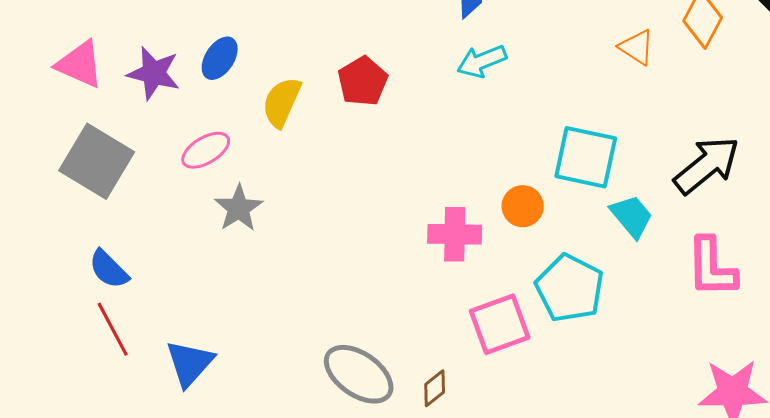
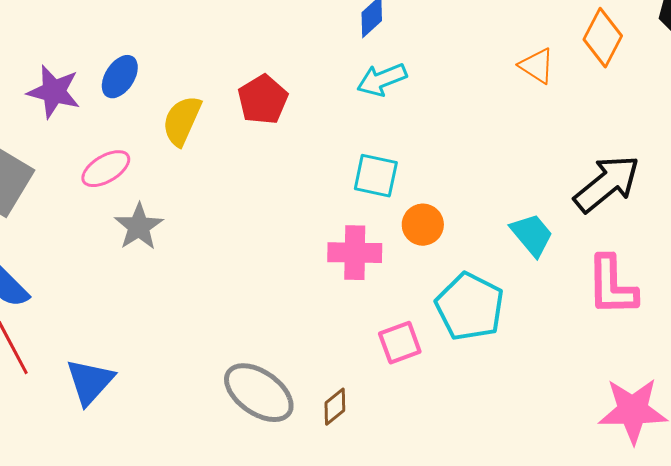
cyan square: (586, 157) -> (376, 176), moved, size x0.7
pink square: (500, 324) -> (400, 343), size x0.7

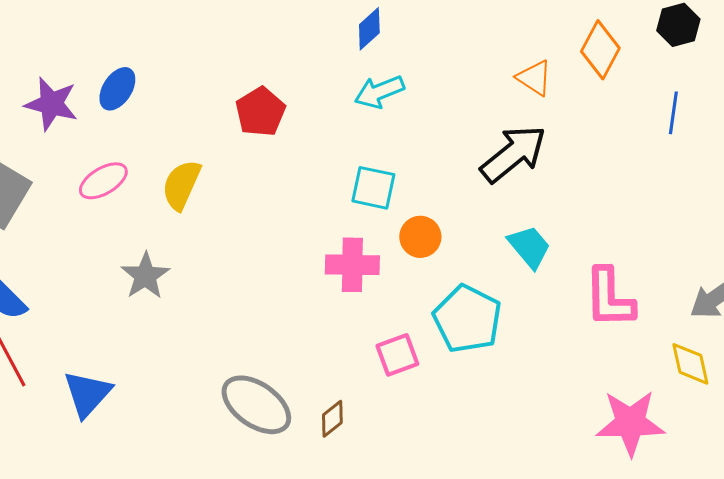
yellow semicircle: (182, 121) -> (181, 185), moved
black arrow: (607, 184) -> (513, 154), moved
gray star: (139, 227) -> (145, 276), moved

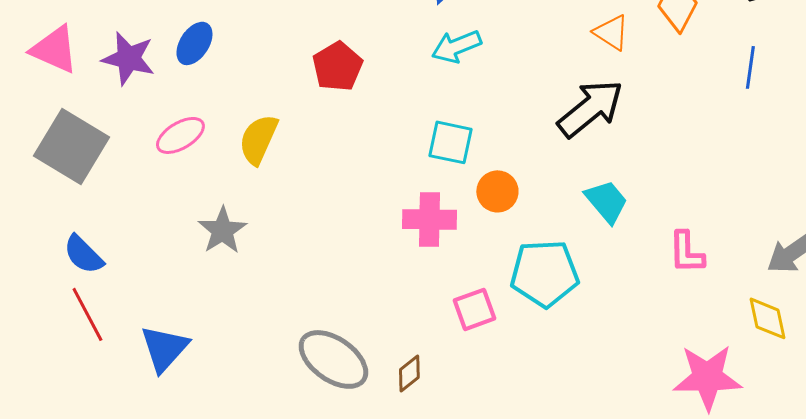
pink L-shape: (609, 298) -> (686, 252), size x0.7
cyan pentagon: (467, 319) -> (544, 273), turned -30

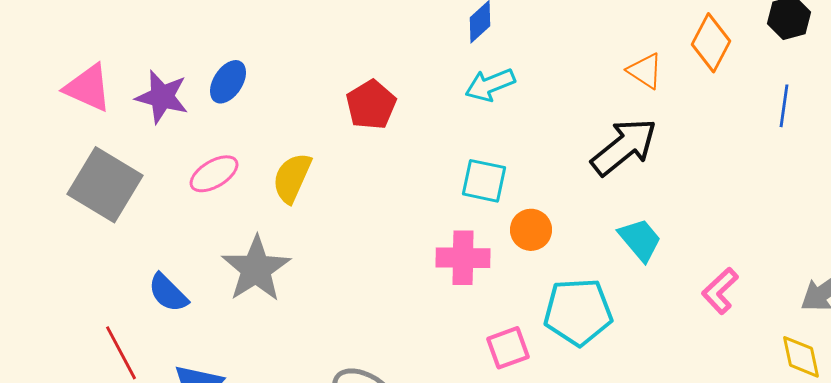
gray star: (222, 230) -> (256, 269), size x1.4
pink L-shape: (686, 252) -> (720, 291), turned 48
blue semicircle: (83, 254) -> (168, 293), moved

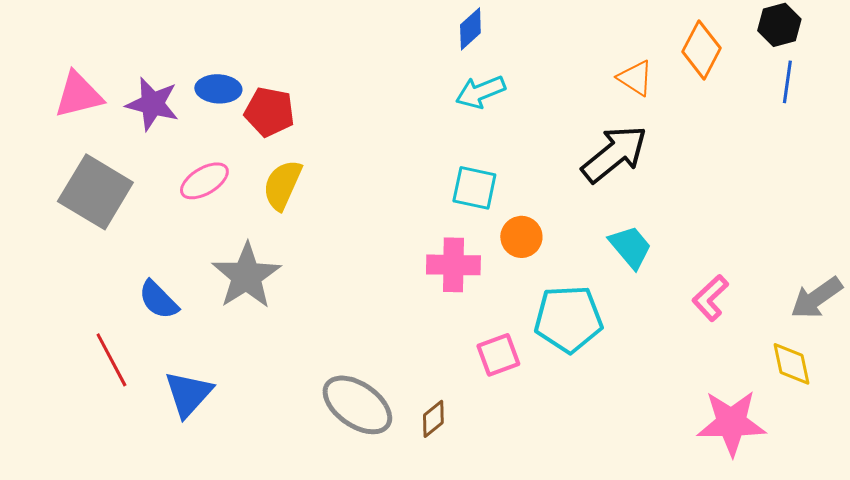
blue ellipse: (228, 82) -> (218, 89), turned 60
pink triangle: (88, 88) -> (78, 95), turned -38
red pentagon: (371, 105) -> (269, 112), moved, turned -30
blue line: (784, 106) -> (787, 82), moved

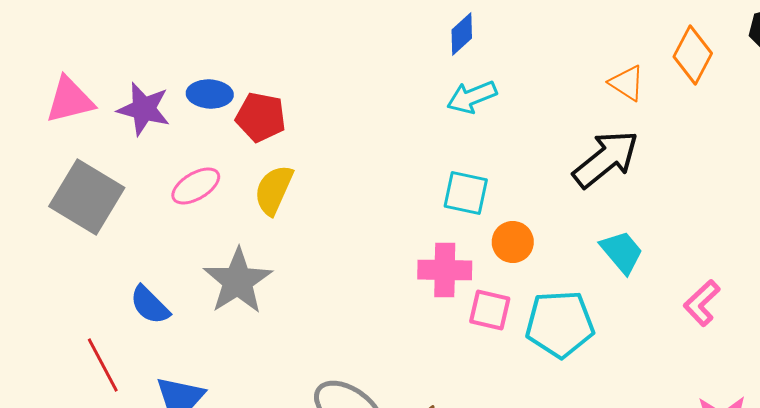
pink square: (498, 355) -> (490, 310), moved, turned 33

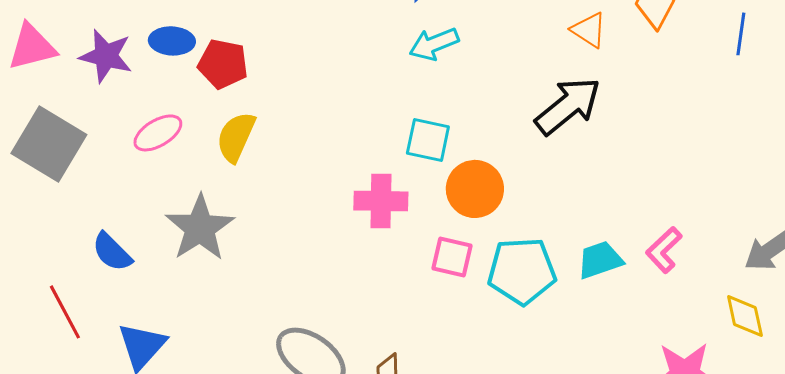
orange circle: (513, 242) -> (475, 189), size x1.4
cyan trapezoid: (622, 252) -> (600, 260), moved, turned -69
pink cross: (445, 270) -> (381, 201), moved

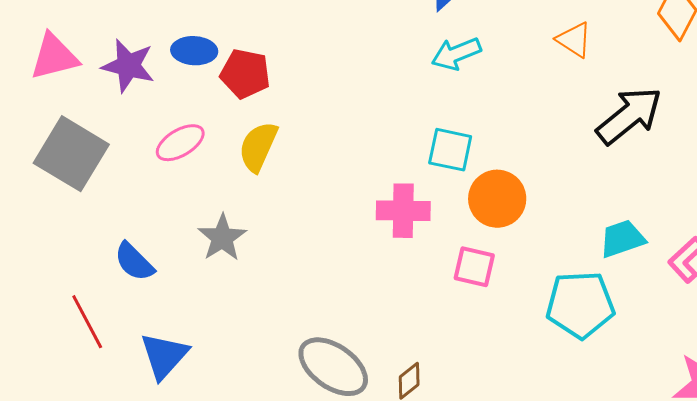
orange triangle: (589, 30) -> (574, 40), moved
black arrow: (568, 106) -> (629, 116), moved
gray star: (200, 228) -> (222, 238), size x0.7
cyan trapezoid: (600, 260) -> (622, 239), moved
cyan pentagon: (522, 271) -> (580, 305), moved

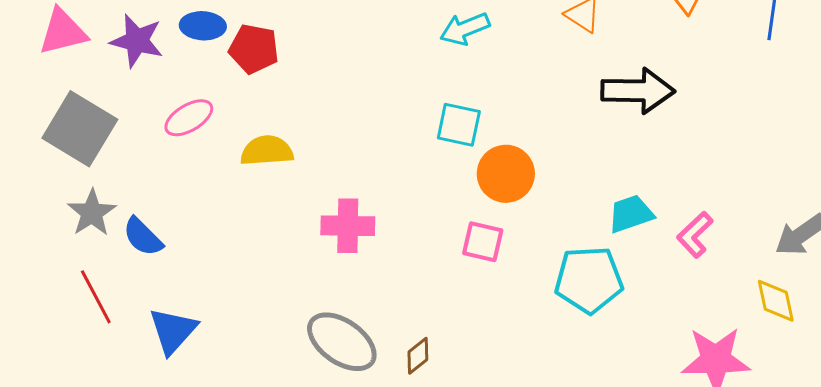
black arrow: (629, 116) -> (638, 91), turned 40
yellow semicircle: (258, 147) -> (267, 151), moved, turned 62
pink cross: (403, 211) -> (348, 226), moved
gray star: (222, 238) -> (92, 213), moved

